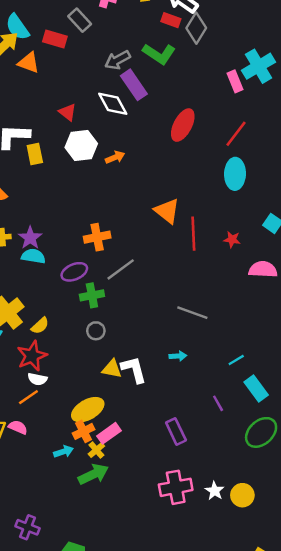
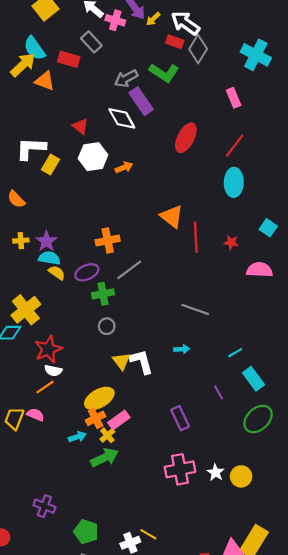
cyan cross: (258, 66) -> (256, 55), moved, turned -32
yellow rectangle: (35, 154) -> (51, 165), turned 42
yellow semicircle: (40, 326) -> (57, 273), moved, turned -102
yellow triangle: (112, 369) -> (121, 361), turned 42

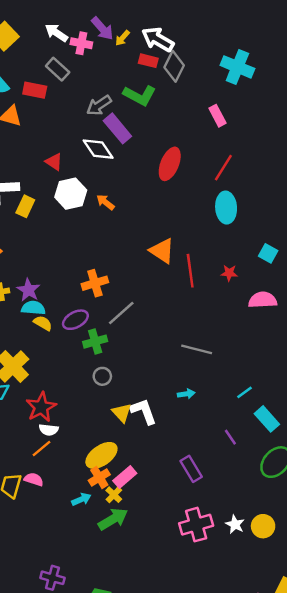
orange arrow: (124, 167) -> (105, 202), turned -114

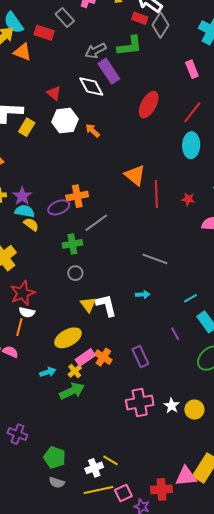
green L-shape: (140, 95) -> (130, 46), turned -40
purple ellipse: (75, 320) -> (59, 207), moved
orange line: (41, 448) -> (19, 327), turned -42
orange cross: (99, 477) -> (103, 357), moved, turned -30

